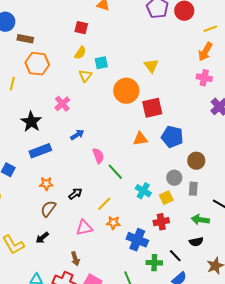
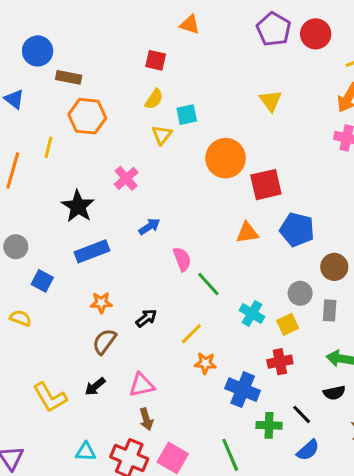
yellow triangle: (151, 66) -> (271, 101), moved
pink triangle: (84, 228) -> (142, 385), moved

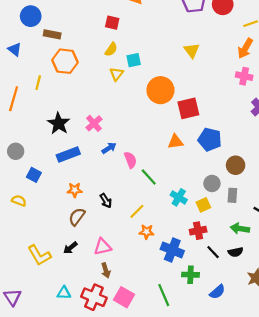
pink cross: (126, 178) -> (94, 123), moved
blue arrow: (149, 227) -> (109, 148), moved
black arrow: (146, 318) -> (106, 201), turned 96
black line: (302, 414) -> (213, 252), moved

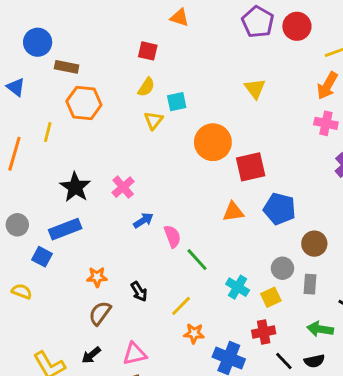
blue rectangle: (68, 155) -> (65, 229), moved

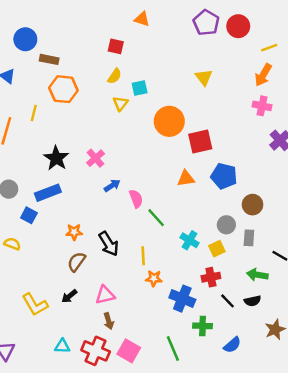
black arrow: (139, 291) -> (109, 244), size x1.5
yellow line: (181, 306) -> (143, 256), turned -48

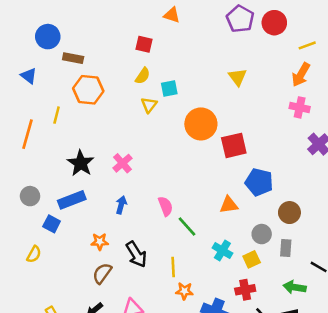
orange triangle: (186, 178) -> (229, 205), moved
blue arrow: (112, 186) -> (121, 205), moved, turned -42
yellow semicircle: (12, 244) -> (34, 254), turned 98

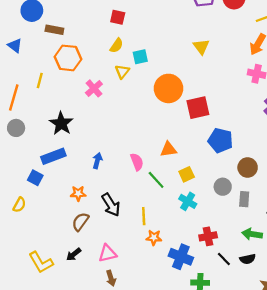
pink cross: (122, 163) -> (94, 88), moved
gray circle: (30, 196) -> (16, 128), moved
orange triangle: (229, 205) -> (169, 149), moved
yellow square: (252, 259) -> (187, 174), moved

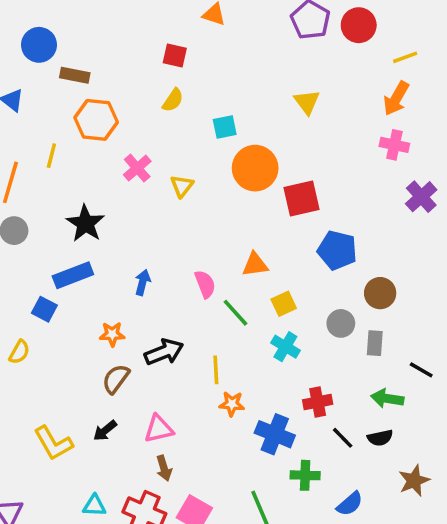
cyan square: (140, 57) -> (225, 127), moved
yellow triangle: (122, 71) -> (182, 186), moved
black arrow: (111, 205) -> (164, 352), turned -80

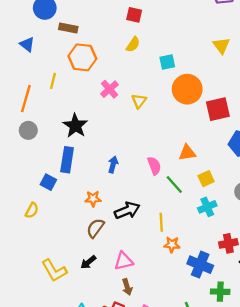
blue rectangle: (73, 275) -> (67, 160), turned -60
cyan cross: (285, 347) -> (207, 207), turned 36

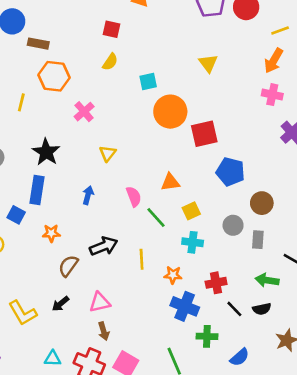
yellow triangle: (139, 101) -> (108, 153), moved
orange star: (93, 199) -> (51, 233), moved
cyan cross: (207, 207) -> (193, 242), turned 30
orange star: (172, 245) -> (173, 275), moved

